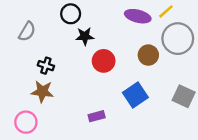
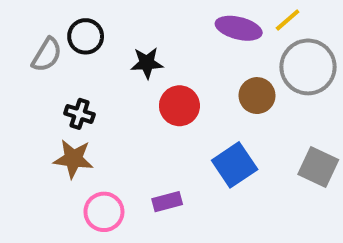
black circle: (71, 14) -> (86, 36), moved
pink circle: (26, 122) -> (104, 212), moved

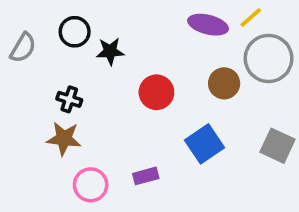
gray semicircle: (47, 55) -> (23, 48), moved
black star: (147, 63) -> (110, 51), moved

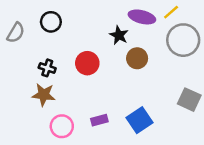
black star: (110, 51) -> (119, 35), moved, turned 30
brown circle: (224, 83) -> (137, 58), moved
red circle: (156, 92) -> (87, 63), moved
blue square: (204, 144) -> (140, 120), moved

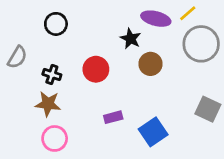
gray semicircle: (16, 33) -> (17, 57), moved
purple rectangle: (99, 120) -> (113, 117), moved
pink circle: (62, 126) -> (55, 138), moved

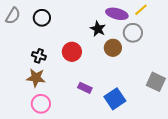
gray circle: (201, 44) -> (133, 33), moved, size x0.7
gray semicircle: (17, 57) -> (13, 16), moved
purple rectangle: (113, 117) -> (85, 88), turned 40

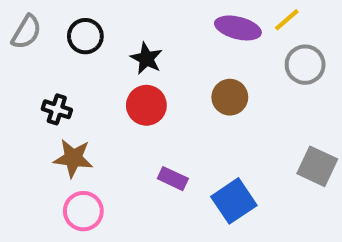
black star: (98, 29) -> (146, 59), moved
gray circle: (133, 33) -> (305, 65), moved
black cross: (39, 56) -> (57, 109), moved

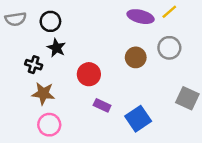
gray semicircle: (26, 32) -> (16, 19), turned 50
black star: (146, 59) -> (56, 48), moved
gray circle: (305, 65) -> (169, 48), moved
red circle: (146, 105) -> (89, 74), moved

